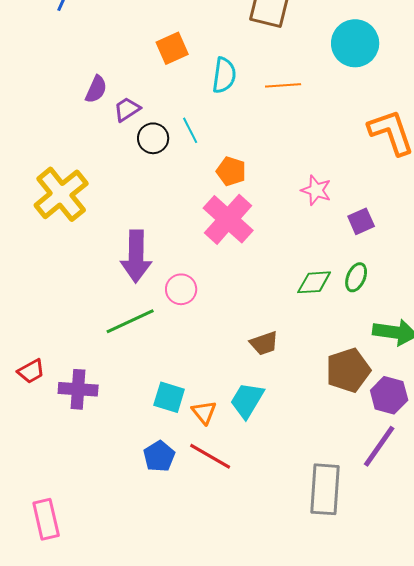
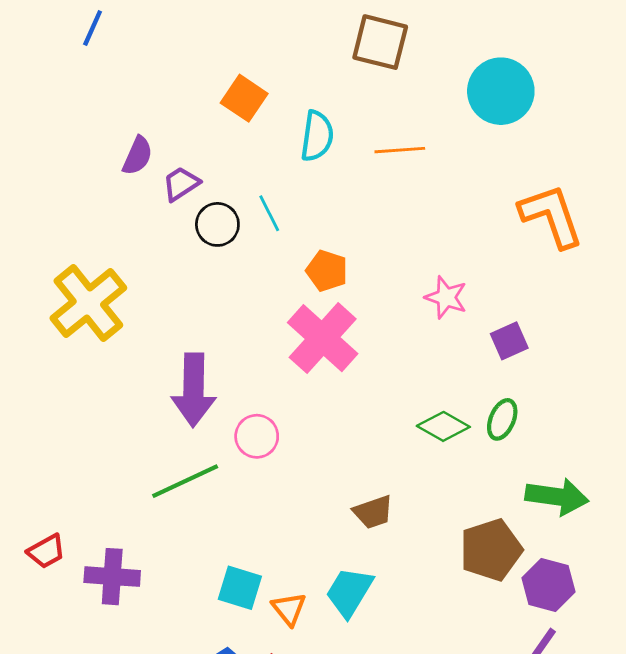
orange square: (172, 48) -> (244, 98), turned -32
green diamond: (314, 282) -> (443, 426), turned 33

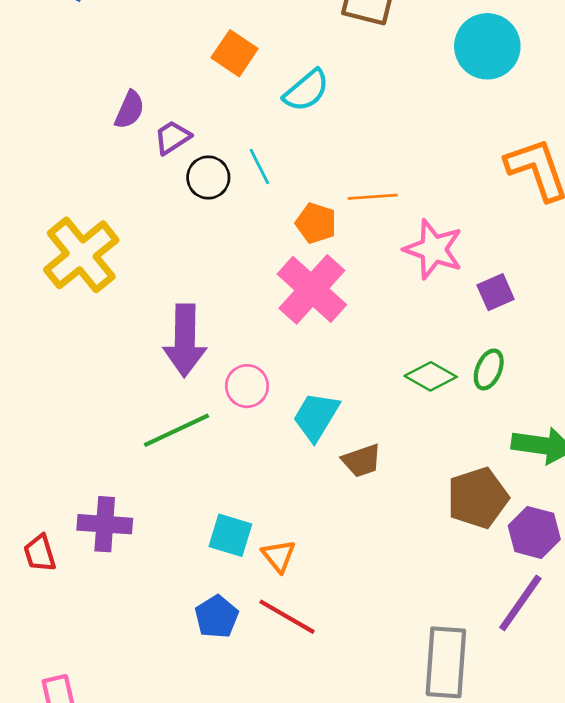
cyan semicircle: (317, 136) -> (306, 90), turned 42
orange line: (400, 150) -> (373, 197), moved
pink star: (446, 297) -> (433, 249), size x1.4
red trapezoid: (46, 551) -> (40, 553), moved, turned 102
cyan trapezoid: (349, 592) -> (316, 416), moved

